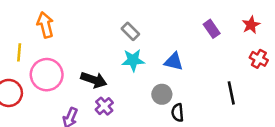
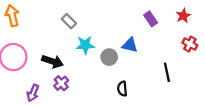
gray rectangle: (130, 31) -> (69, 21), moved
blue triangle: (174, 62) -> (130, 45), moved
gray circle: (162, 94) -> (109, 57), moved

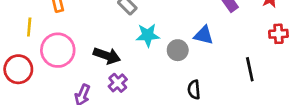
red cross: (190, 44) -> (278, 34), turned -32

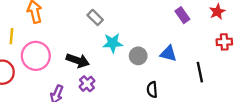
blue triangle: (204, 35) -> (168, 54), moved

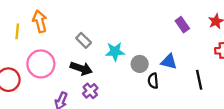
gray rectangle: (95, 17) -> (84, 40), moved
yellow line: (11, 36) -> (17, 31), moved
black semicircle: (152, 90) -> (153, 81), moved

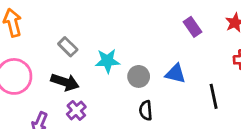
black semicircle: (153, 81) -> (146, 110), moved

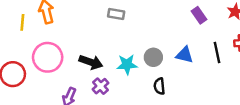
gray rectangle: (68, 47) -> (116, 14), moved, turned -35
cyan star: (107, 61) -> (127, 65), moved
black line: (214, 96) -> (217, 52), moved

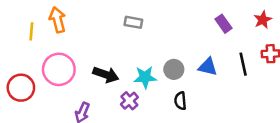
purple cross: (100, 86) -> (129, 101), moved

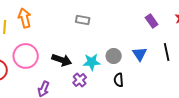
blue triangle: (208, 67) -> (140, 54), turned 42

